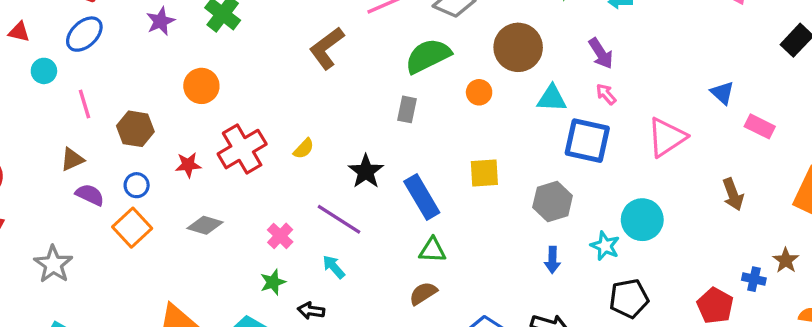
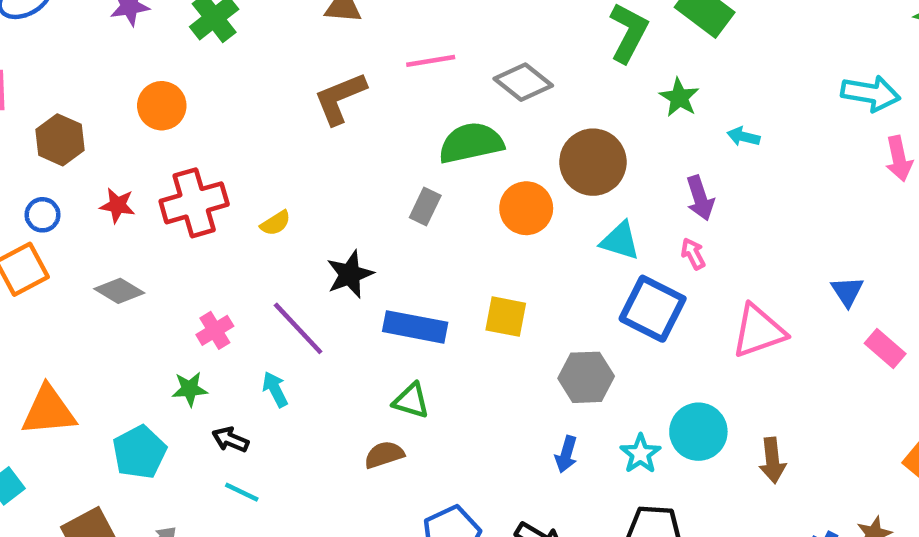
orange circle: (479, 92) -> (526, 208), size x1.5
brown arrow: (733, 194) -> (772, 460), moved
blue rectangle: (422, 197) -> (415, 327), turned -63

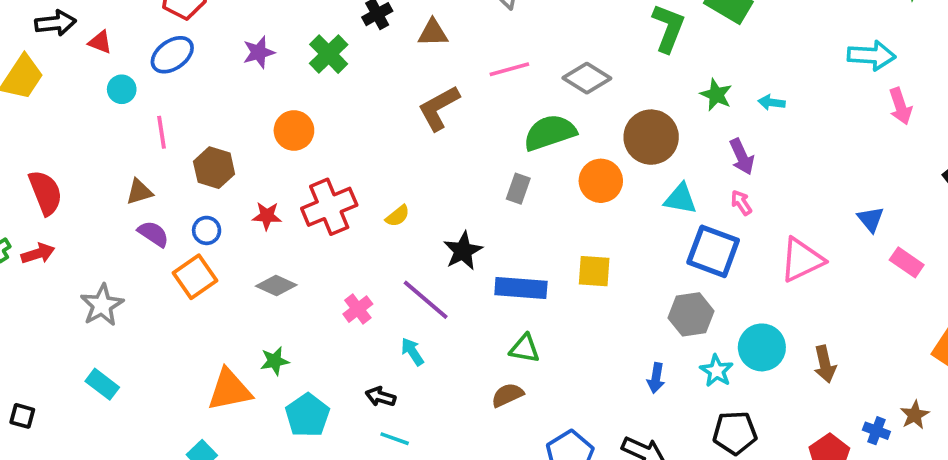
green star: (679, 97) -> (716, 95), moved
gray hexagon: (586, 377) -> (691, 314), moved
green star: (190, 389) -> (275, 361), moved

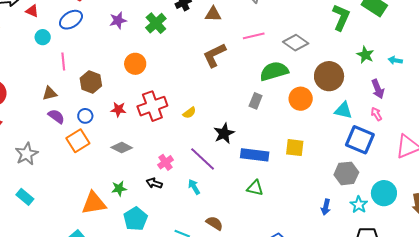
brown semicircle: (507, 395) -> (214, 223), moved, turned 54
black arrow: (381, 397) -> (154, 183), moved

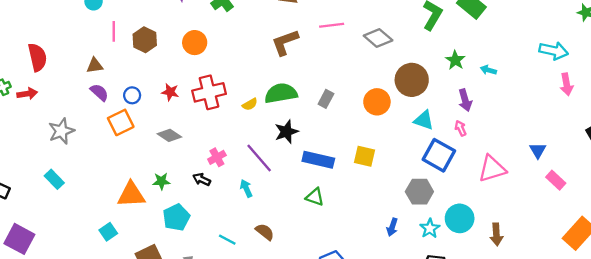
green semicircle: (274, 71) -> (281, 93), moved
brown hexagon: (91, 82) -> (145, 40), moved

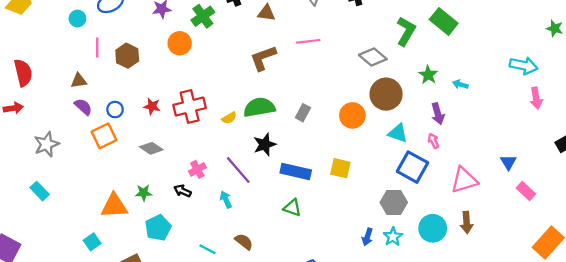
gray diamond: (378, 38) -> (373, 57), moved
orange circle: (195, 43) -> (180, 43), moved
cyan star: (430, 228) -> (393, 237), moved
brown arrow: (496, 234) -> (467, 222), moved

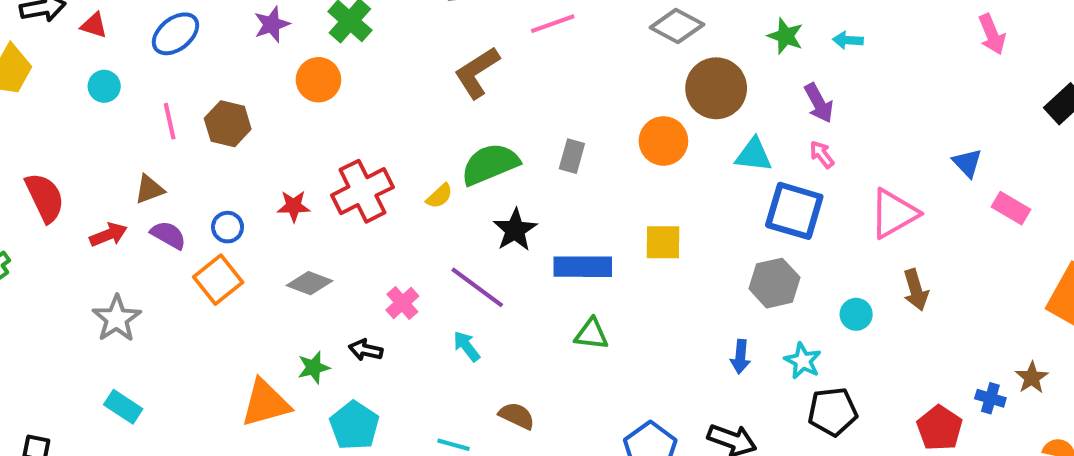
cyan circle: (77, 19) -> (104, 86), moved
red arrow: (13, 108) -> (108, 235), moved
black arrow: (183, 191) -> (366, 350), moved
cyan circle: (433, 228) -> (856, 314), size x0.6
cyan star: (393, 237) -> (803, 361), moved

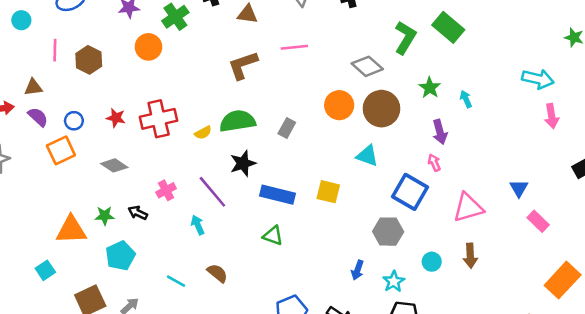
cyan arrow: (848, 40) -> (466, 99), turned 49
orange circle: (663, 141) -> (339, 105), moved
cyan triangle: (754, 155) -> (367, 156), moved

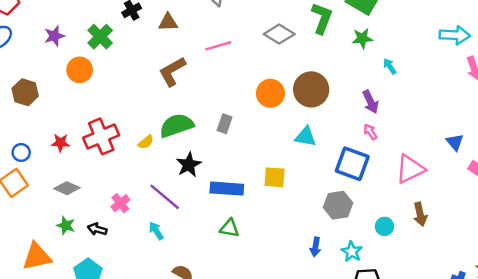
gray diamond: (367, 66) -> (279, 34), moved
green star: (430, 88) -> (362, 38), moved, turned -30
green star: (105, 216) -> (66, 225), moved, turned 30

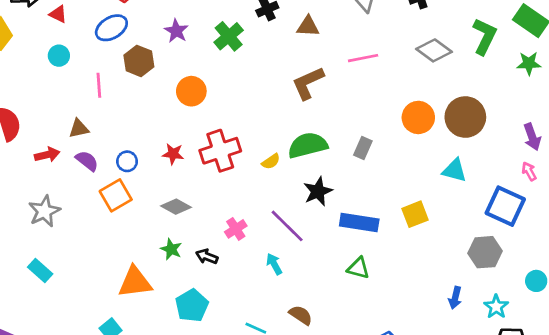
purple star: (54, 36) -> (176, 31), turned -30
orange circle: (80, 70) -> (191, 91), moved
brown hexagon: (25, 92) -> (139, 61), moved
yellow square: (275, 177) -> (415, 214), turned -30

